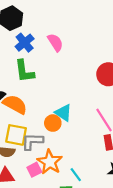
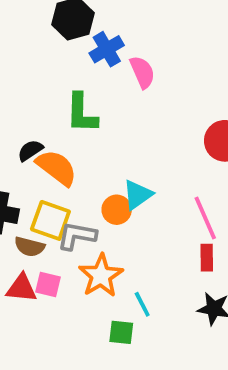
blue cross: (25, 43) -> (107, 49), moved
cyan triangle: (63, 113) -> (138, 195), turned 42
pink square: (34, 170) -> (48, 285), moved, turned 32

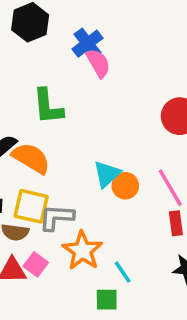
blue cross: (107, 49) -> (87, 44), moved
orange circle: (117, 210) -> (125, 186), moved
pink square: (48, 285) -> (36, 264), turned 30

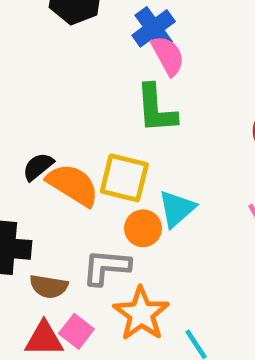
green L-shape: (48, 106) -> (156, 109), moved
orange circle: (125, 186) -> (143, 228), moved
yellow square: (31, 206) -> (124, 178), moved

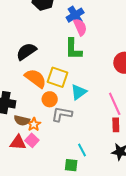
black semicircle: (38, 167) -> (26, 51), moved, size x1.5
orange circle: (143, 228) -> (50, 99), moved
gray L-shape: (106, 267) -> (62, 114), moved
orange star: (141, 314) -> (34, 124), moved, size x0.6

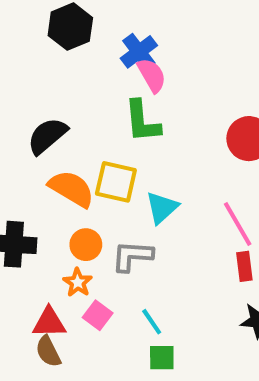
orange circle: (50, 99) -> (86, 245), moved
brown semicircle: (22, 120) -> (48, 351), moved, turned 56
pink square: (32, 140) -> (98, 315), moved
cyan line: (82, 150) -> (152, 322), moved

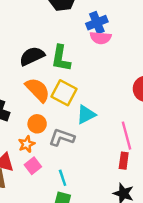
pink semicircle: (152, 75) -> (101, 38), turned 110
green L-shape: (142, 121) -> (61, 58), moved

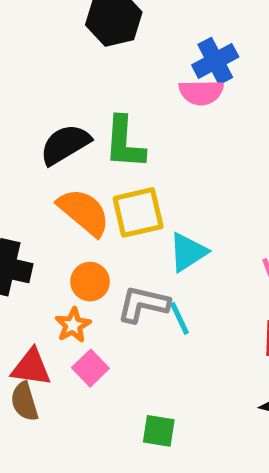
blue cross: (97, 23) -> (215, 61), moved
yellow square: (64, 93) -> (138, 212), turned -35
cyan line: (63, 178) -> (179, 318), moved

